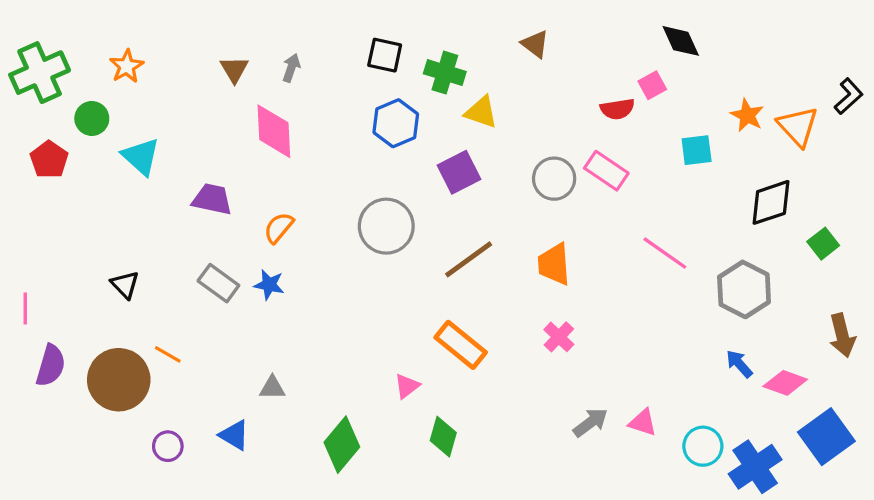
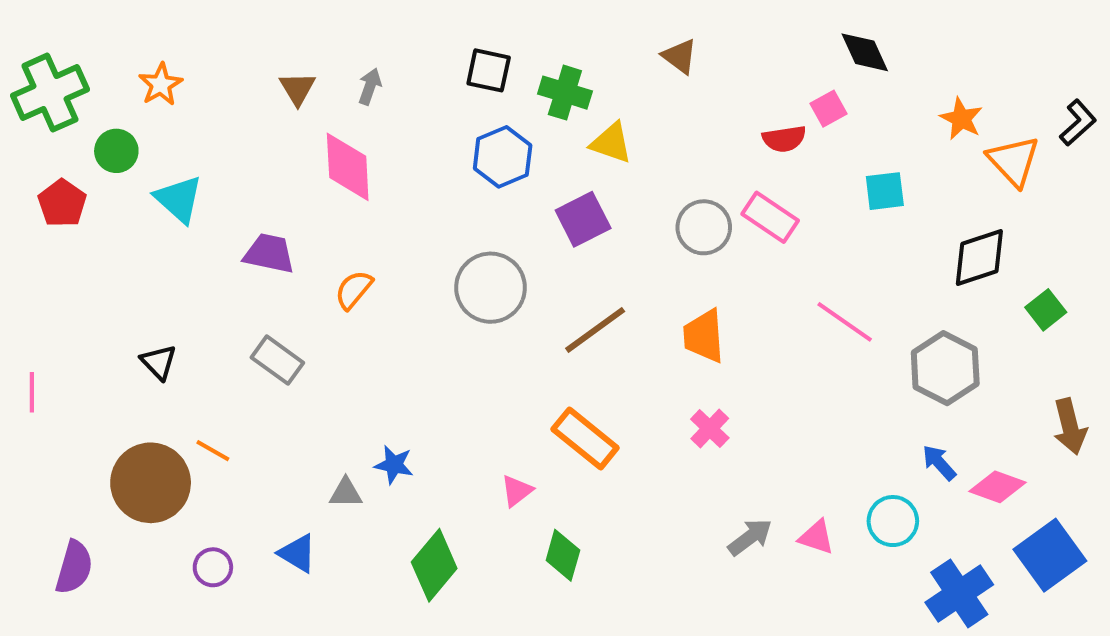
orange star: (747, 115) -> (961, 119), moved
blue star: (269, 285) -> (394, 465), moved
purple semicircle: (51, 365) -> (74, 567), moved
cyan circle: (703, 446) -> (893, 521), moved

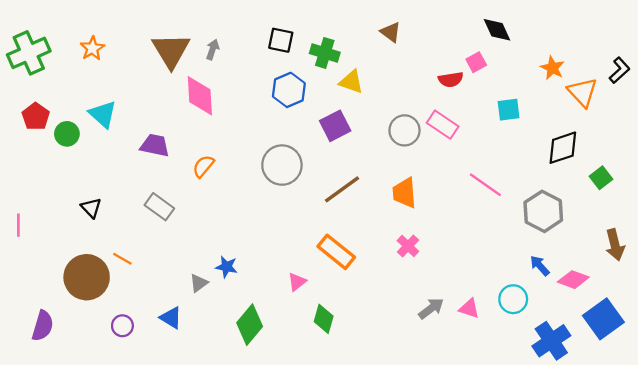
brown triangle: (297, 89) -> (171, 51), size x1.8
green circle: (116, 151) -> (67, 134), moved
gray triangle: (346, 493) -> (199, 283), turned -36

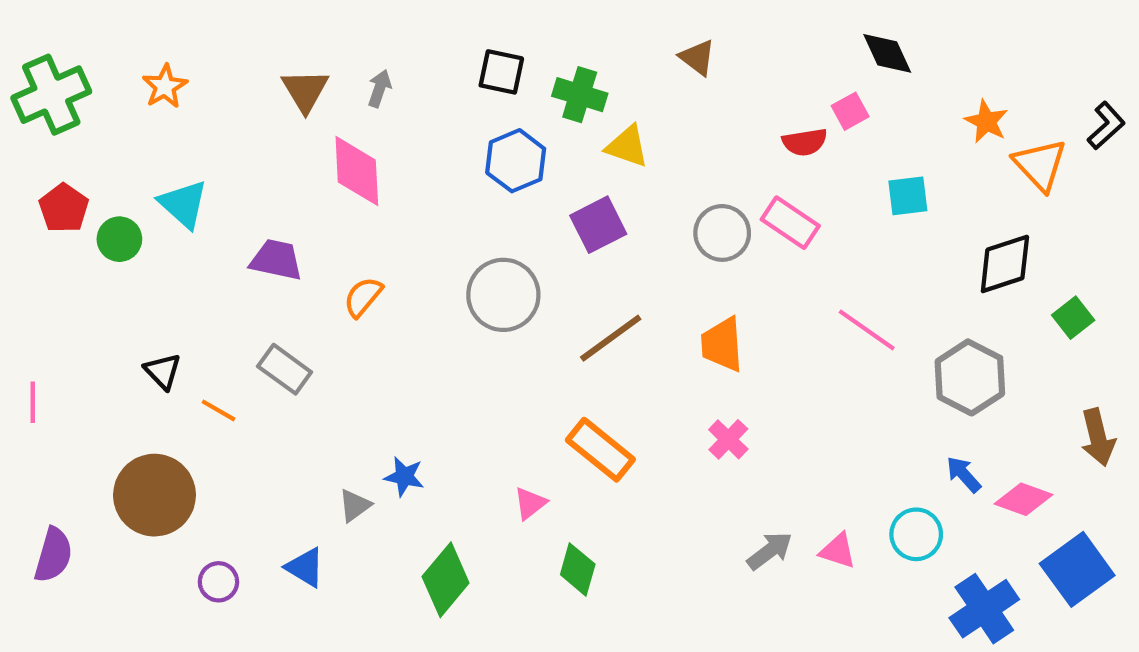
brown triangle: (171, 51) -> (305, 91), size x0.7
orange line: (122, 259) -> (218, 410), moved
purple semicircle: (43, 326) -> (53, 555), moved

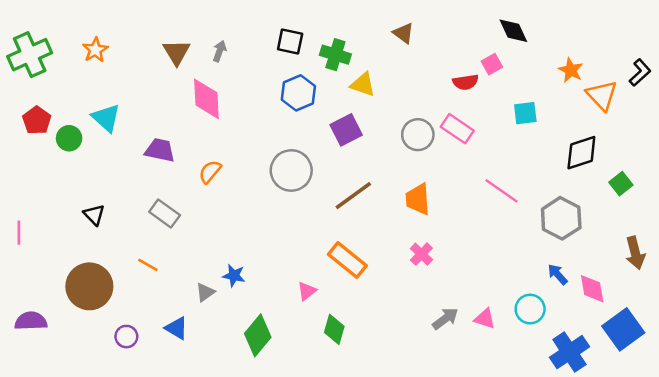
orange line: (218, 410) -> (148, 265), moved
pink diamond: (1024, 499) -> (592, 289), turned 60
purple semicircle: (53, 555) -> (31, 321), turned -108

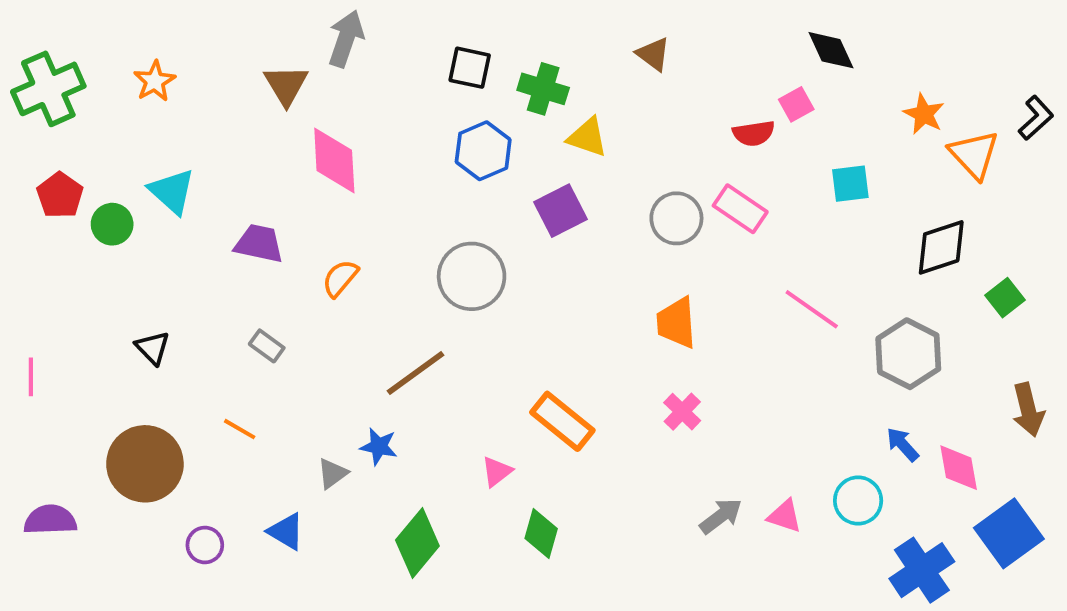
gray arrow: (220, 51) -> (346, 39), moved, size x1.6
brown line: (353, 196) -> (416, 373), moved
gray rectangle: (165, 213) -> (267, 346), size x0.7

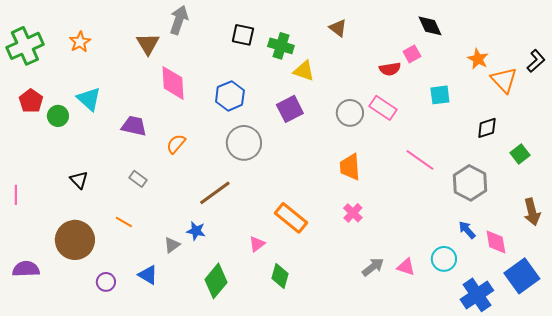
blue hexagon: (483, 151) -> (230, 96), moved
black diamond: (941, 247) -> (487, 128), size x0.7

